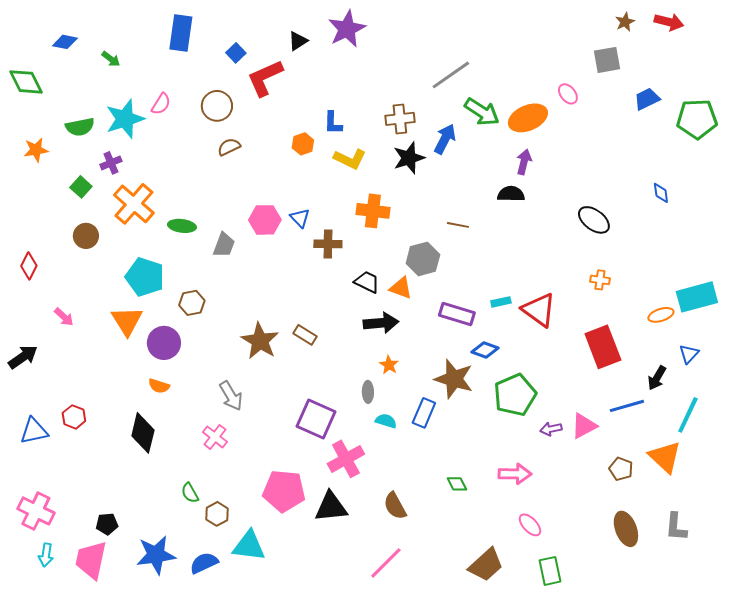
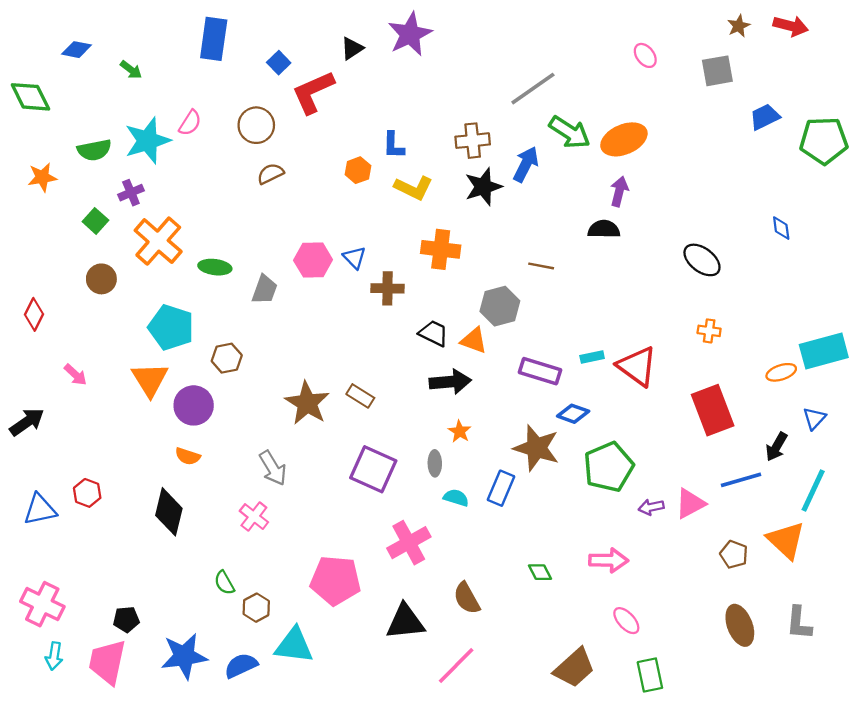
pink ellipse: (568, 94) -> (645, 55), moved
purple square: (316, 419) -> (373, 469), moved
black triangle: (331, 507) -> (405, 622), moved

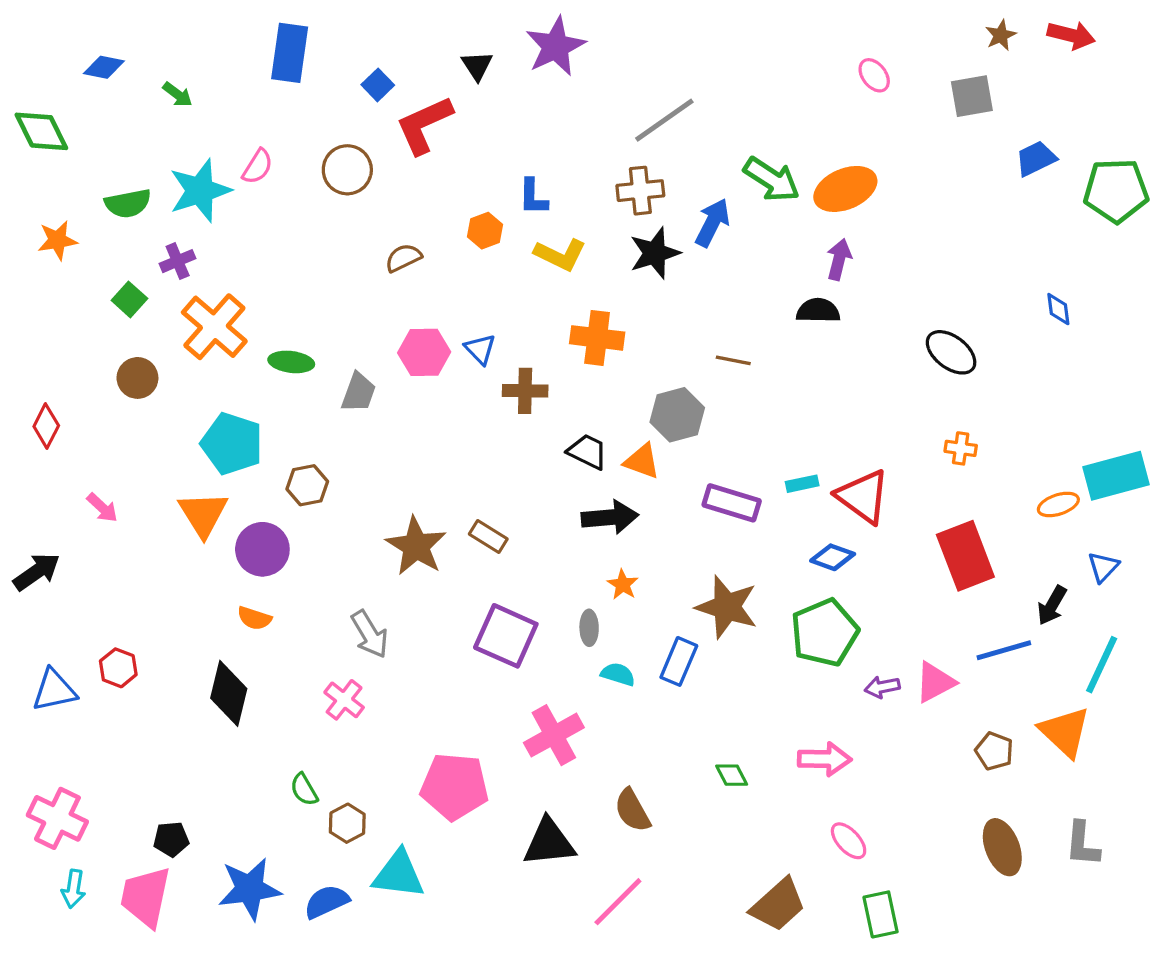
black triangle: (352, 48) -> (477, 66), turned -30
gray line: (533, 89) -> (664, 120), moved
brown semicircle: (270, 174) -> (403, 258), moved
blue diamond: (573, 414) -> (833, 557), moved

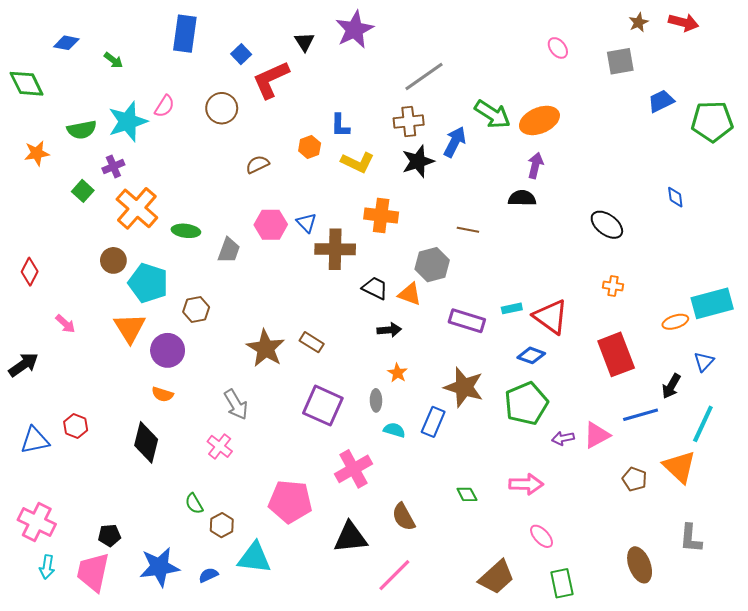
brown circle: (137, 378) -> (113, 260), moved
brown cross: (525, 391) -> (335, 249), size x1.4
black arrow: (610, 517) -> (389, 330), size x0.7
brown ellipse: (1002, 847) -> (640, 565), moved
blue semicircle: (326, 902) -> (208, 575), size x0.7

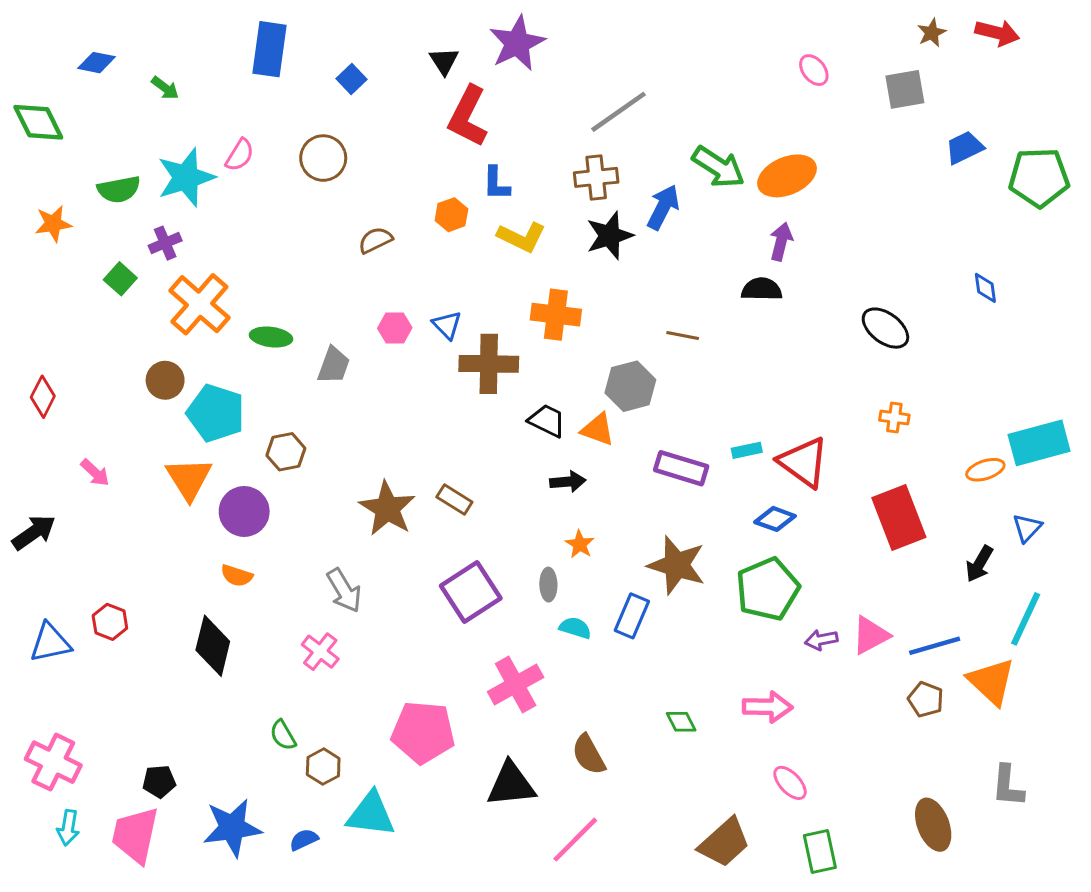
red L-shape: (271, 80) -> (468, 116), moved, turned -39
pink hexagon: (271, 225) -> (395, 328), size x0.7
purple square: (323, 406) -> (471, 592), turned 33
blue line: (641, 415) -> (935, 646), moved

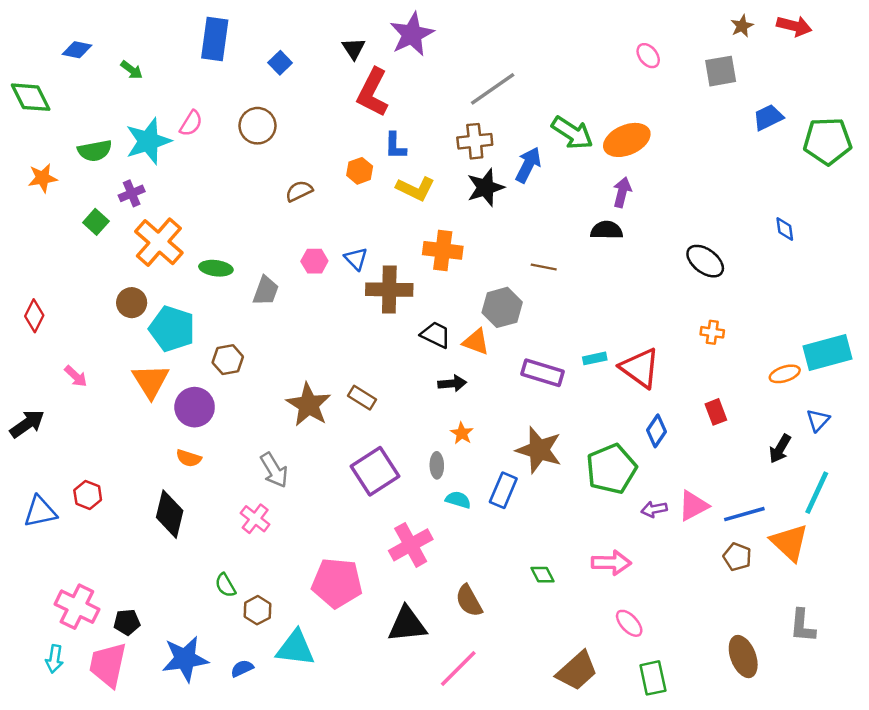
red rectangle: (899, 517) -> (716, 412), size x0.5
blue diamond: (775, 519) -> (656, 431), moved, turned -76
pink cross: (53, 762) -> (77, 607), moved

